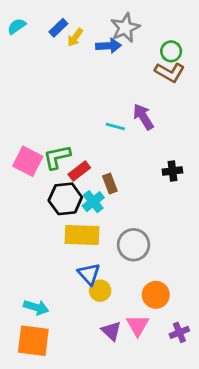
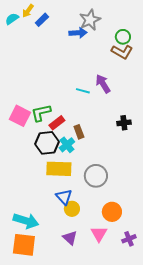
yellow arrow: (75, 37) -> (28, 11), moved
cyan arrow: (36, 307) -> (26, 221), size x1.4
purple triangle: (111, 331) -> (70, 238), moved

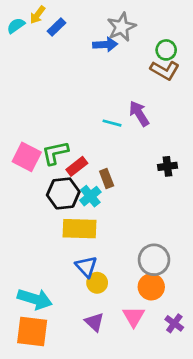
gray circle: (96, 176) -> (154, 260), moved
purple cross: (129, 239) -> (174, 323), turned -32

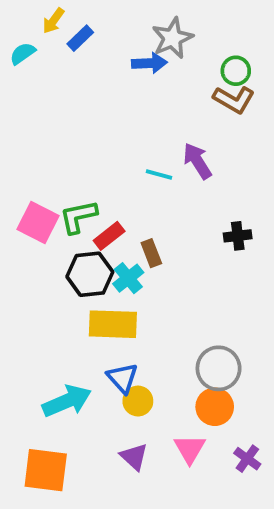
cyan semicircle: (16, 26) -> (23, 53), moved
cyan arrow: (35, 299) -> (67, 401), moved, turned -40

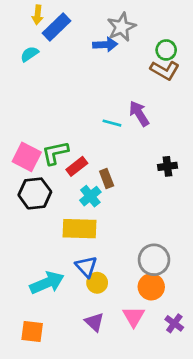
yellow arrow: (53, 21) -> (38, 15), turned -30
blue rectangle: (80, 38) -> (57, 27), size x1.5
cyan semicircle: (23, 53) -> (29, 54), moved
black hexagon: (90, 274) -> (35, 193), moved
orange square: (46, 470) -> (32, 331), size x0.7

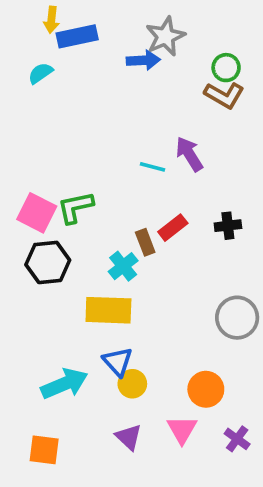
blue rectangle: (57, 27) -> (77, 36), turned 32
red rectangle: (77, 166) -> (173, 228), moved
gray circle: (154, 260) -> (237, 318), moved

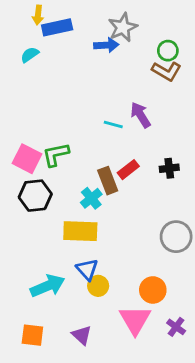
brown rectangle: (145, 242) -> (108, 181), size x1.4
pink triangle: (182, 430) -> (135, 320), size x1.4
purple triangle: (129, 437) -> (82, 335), moved

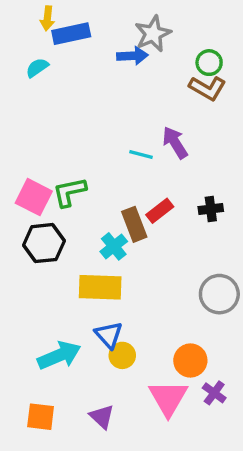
purple cross: (176, 327) -> (214, 393), moved

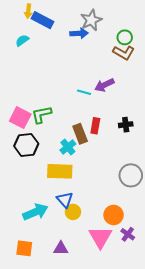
blue rectangle: (71, 34) -> (43, 20), turned 40
purple arrow: (175, 143) -> (104, 85), turned -84
red rectangle: (160, 211) -> (95, 126), turned -42
purple triangle: (102, 417) -> (61, 248), turned -42

